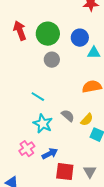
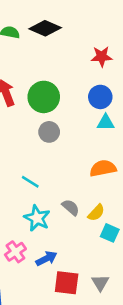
blue circle: (80, 38) -> (100, 97), moved

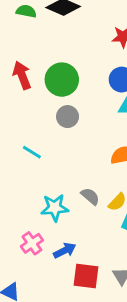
cyan line: (30, 182) -> (32, 152), moved
cyan star: (37, 218) -> (55, 208), turned -30

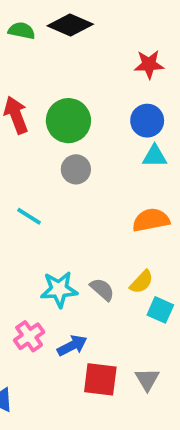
gray semicircle: (90, 196) -> (102, 289), moved

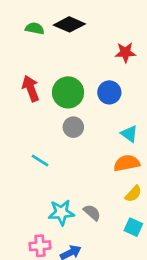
blue circle: (147, 121) -> (109, 92), moved
cyan triangle: (155, 156) -> (129, 134), moved, turned 36
yellow semicircle: (142, 282) -> (133, 194), moved
pink cross: (29, 336) -> (40, 246), turned 30

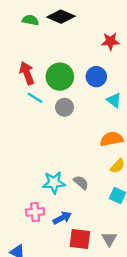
cyan triangle: (129, 134) -> (114, 100), moved
cyan line: (40, 160) -> (35, 98), moved

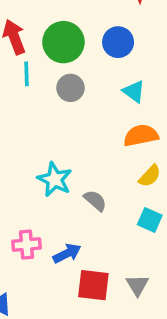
cyan line: (35, 98) -> (26, 74), turned 56
cyan triangle: (114, 100) -> (134, 91), moved
cyan star: (54, 183) -> (55, 179), moved, turned 30

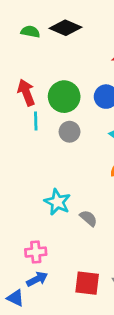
blue arrow: (67, 253) -> (37, 279), moved

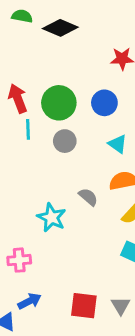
green semicircle: (30, 32) -> (22, 16), moved
gray semicircle: (88, 218) -> (88, 197), moved
pink cross: (36, 252) -> (19, 260), moved

